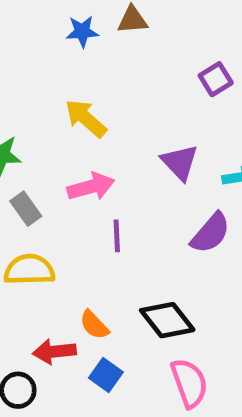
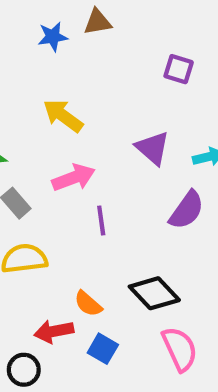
purple square: (216, 79) -> (179, 69), turned -36

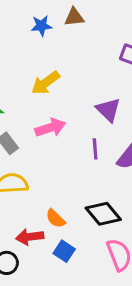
yellow arrow: (63, 116) -> (46, 83), turned -76
purple line: (101, 220) -> (95, 149), moved

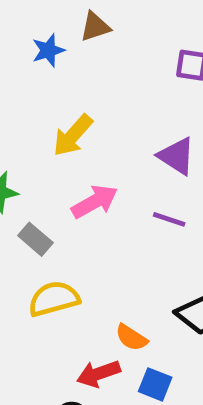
purple line: (95, 149) -> (169, 219), turned -55

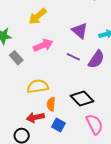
yellow semicircle: (54, 299) -> (38, 86), moved
orange semicircle: (131, 338) -> (51, 104), turned 56

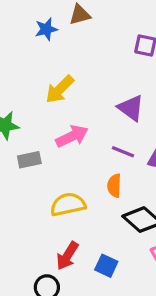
gray rectangle: (16, 58) -> (29, 160), turned -56
orange semicircle: (51, 104) -> (114, 186), moved
red arrow: (35, 117) -> (67, 256), turned -42

